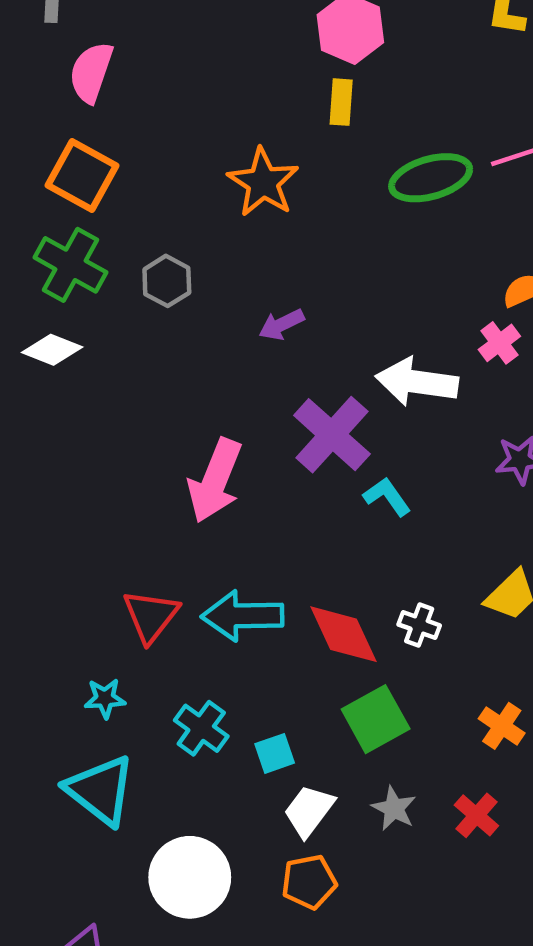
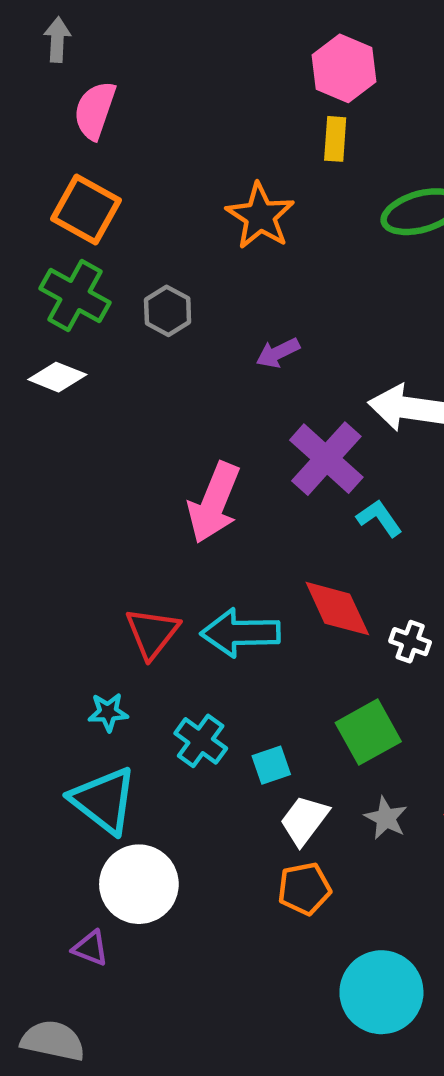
red diamond: (343, 634) -> (337, 609), moved
white circle: (190, 877) -> (139, 884), moved

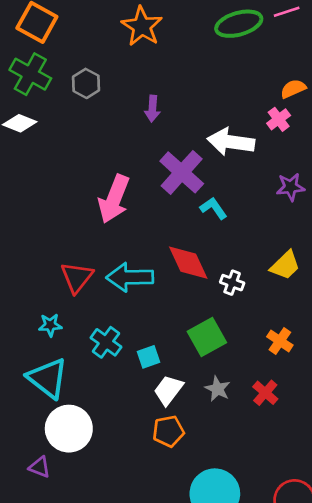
purple arrow: (278, 353) -> (152, 109), turned -60

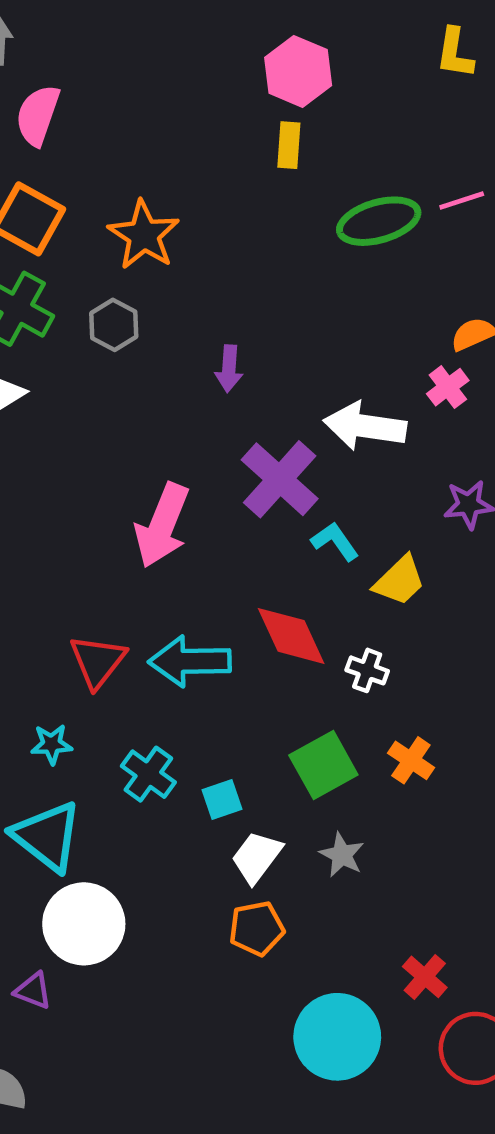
orange star: (142, 26) -> (144, 235), moved
yellow trapezoid: (285, 265) -> (399, 581), moved
orange cross: (280, 341) -> (411, 760), moved
red cross: (265, 393) -> (425, 977), moved

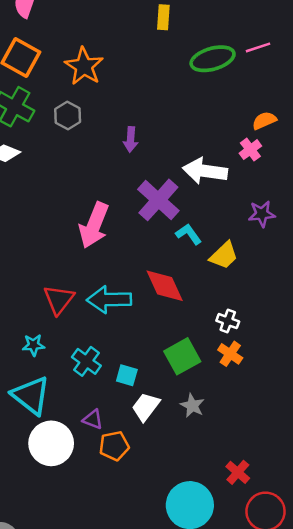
white cross: (367, 670) -> (228, 321), moved
cyan square: (222, 799) -> (127, 375), turned 35
orange pentagon: (257, 929) -> (114, 446), moved
purple triangle: (33, 991) -> (93, 419), moved

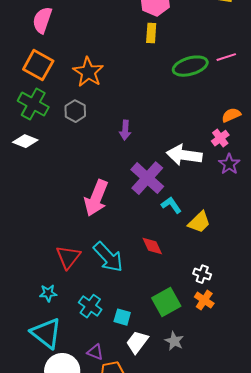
purple star: (262, 214) -> (229, 164), moved, turned -30
red diamond: (165, 286) -> (152, 246), size x0.7
cyan arrow: (109, 300) -> (108, 257), turned -132

